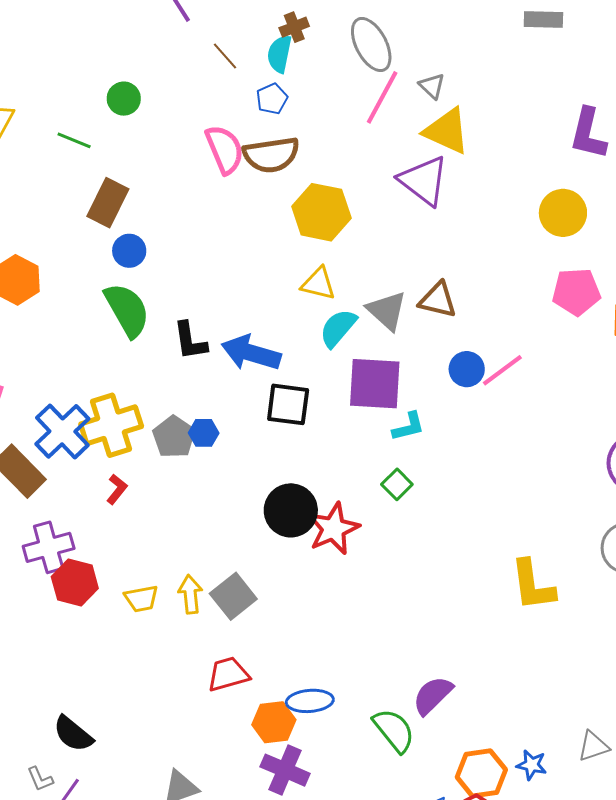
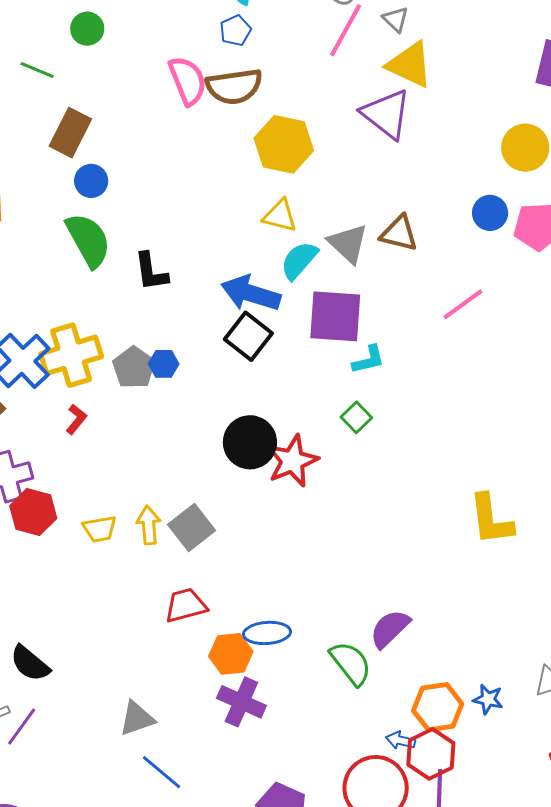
blue arrow: (251, 353) -> (251, 293), moved
blue circle: (467, 369) -> (490, 213), moved
black square: (288, 404) -> (248, 336), turned 30

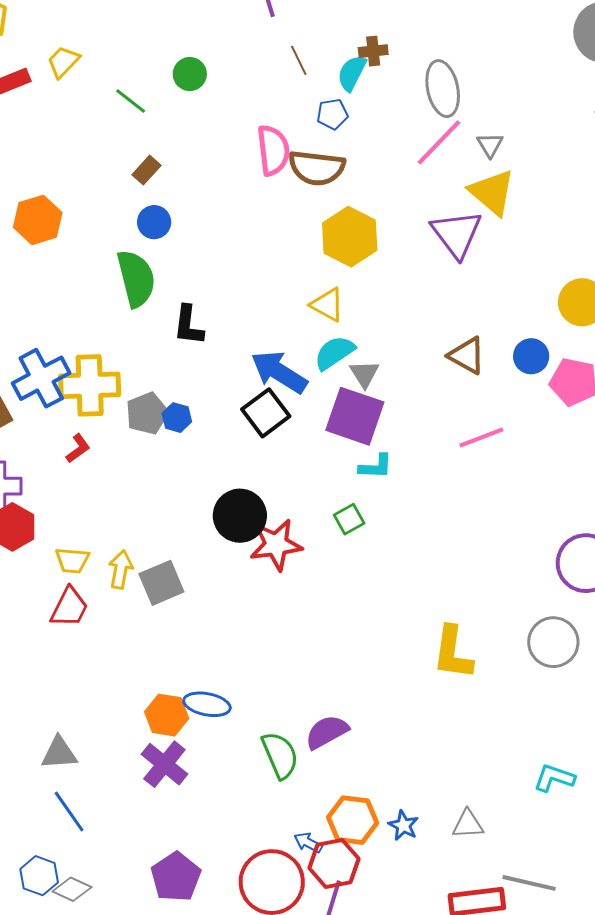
brown rectangle: (70, 133) -> (146, 170), size x0.6
brown triangle: (399, 233) -> (467, 356), moved
gray triangle: (348, 243) -> (364, 374), moved, size x0.7
red trapezoid: (186, 605) -> (69, 607), moved, turned 117

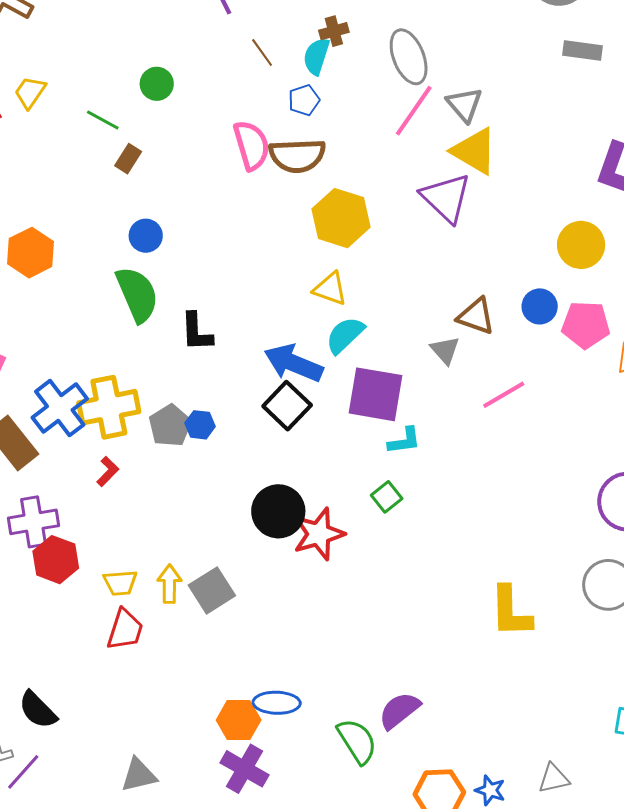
gray triangle: (490, 145) -> (465, 105), size x1.4
brown rectangle: (146, 170) -> (128, 159), moved
gray triangle: (364, 374) -> (445, 350), moved

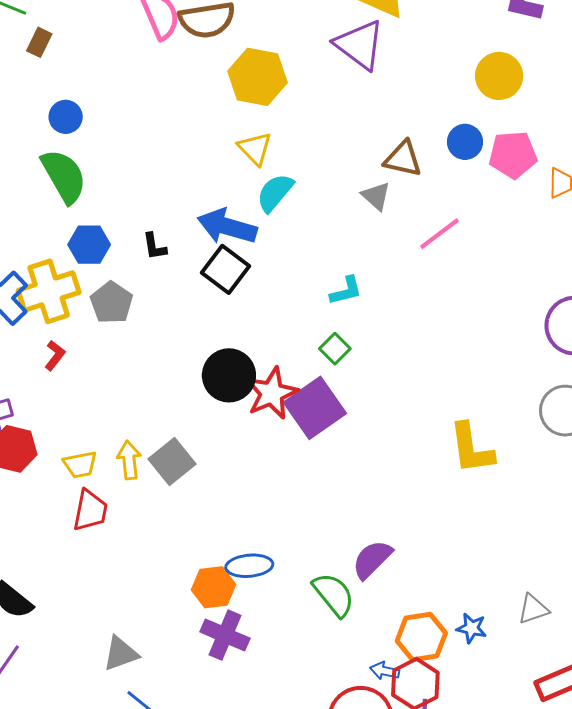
yellow triangle: (330, 289) -> (255, 148), turned 33
black L-shape: (197, 332) -> (154, 246), moved, size x0.7
purple square: (376, 394) -> (315, 408), moved, turned -38
blue hexagon: (200, 425) -> (89, 245), moved, size x1.4

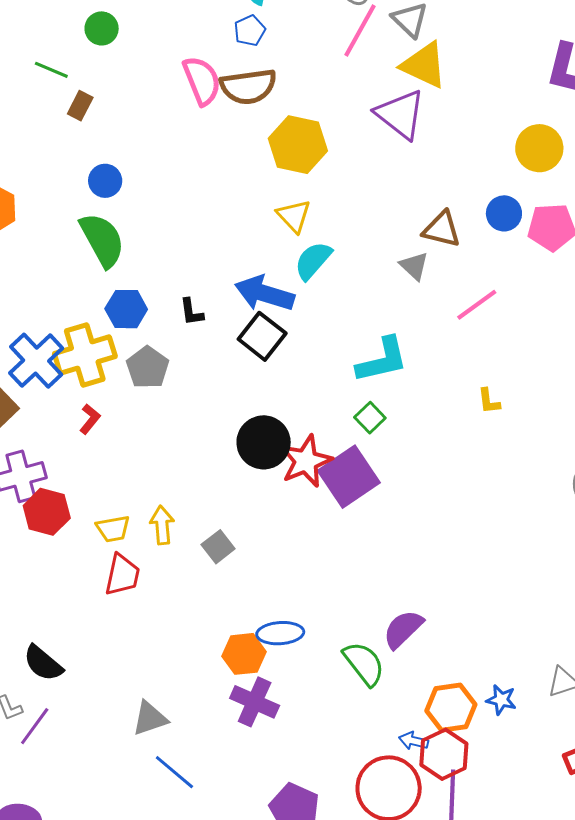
cyan L-shape: (346, 291) -> (382, 360), size x1.6
yellow L-shape: (471, 448) -> (489, 401), moved, size x0.5
gray square: (172, 462) -> (218, 547), moved, size x0.7

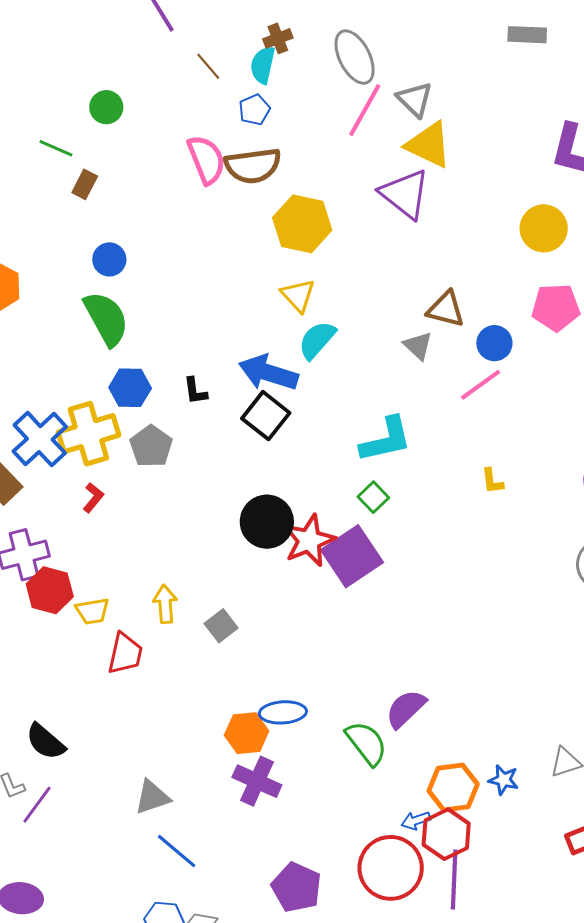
blue circle: (504, 213) -> (494, 343), moved
yellow trapezoid: (113, 529) -> (92, 611), moved
blue arrow: (413, 741) -> (416, 821), turned -32

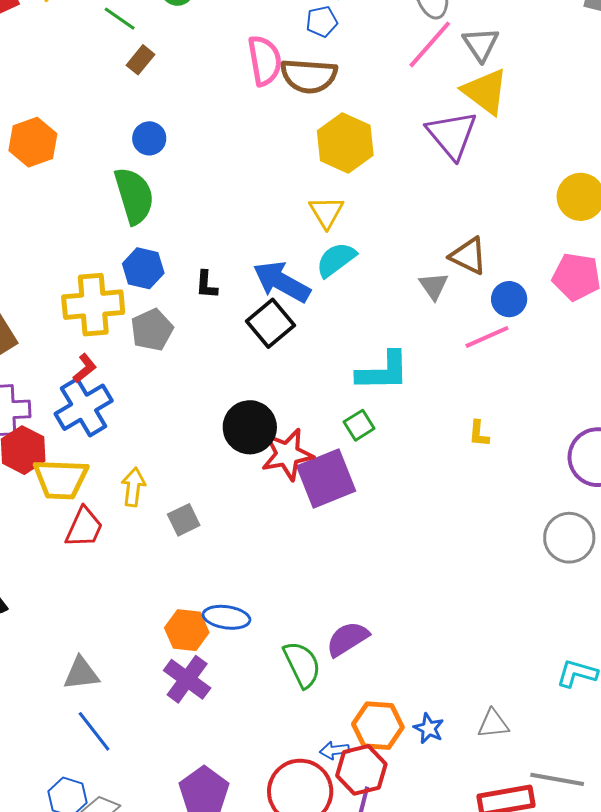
blue cross: (40, 439) -> (84, 407), moved
yellow trapezoid: (92, 611) -> (61, 479), size x1.6

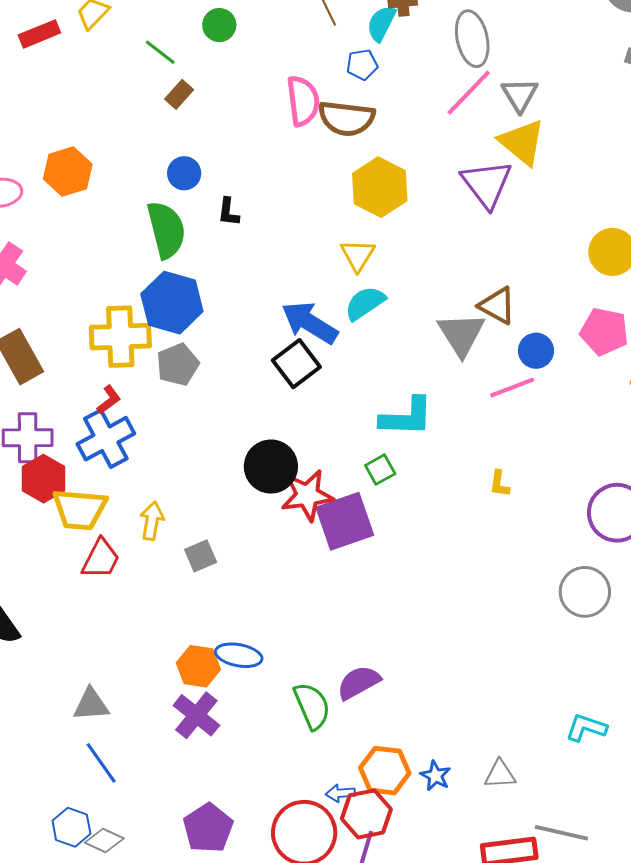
blue hexagon: (143, 268) -> (172, 303), size x1.5
black L-shape: (206, 285) -> (228, 212), moved
gray triangle: (434, 286) -> (461, 334), size x1.6

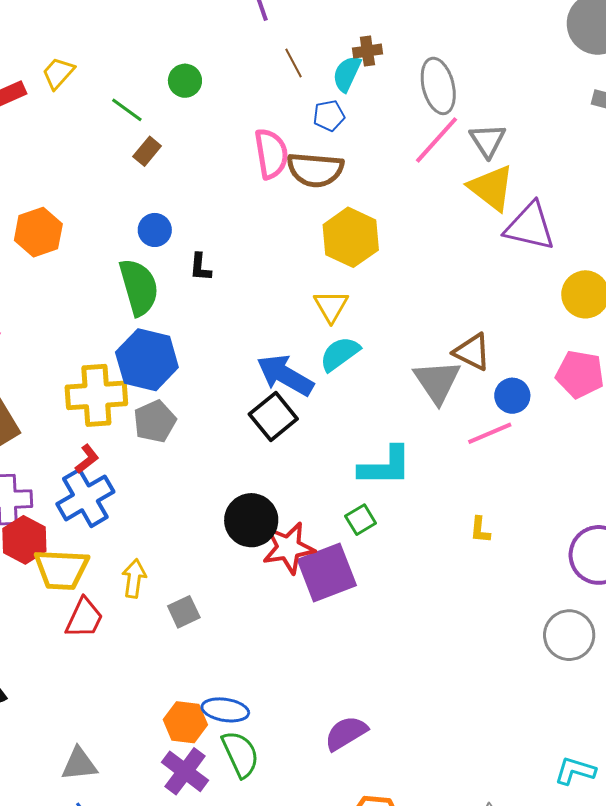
purple triangle: (487, 184) -> (530, 227), moved, turned -38
green semicircle: (312, 706) -> (240, 754), moved

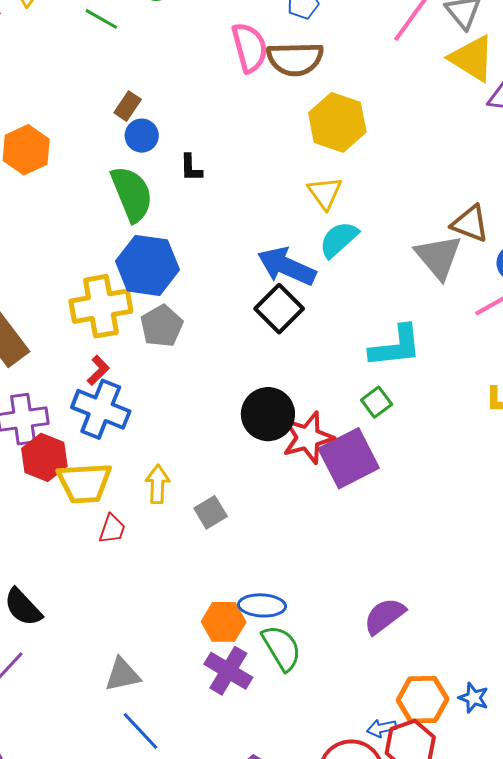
brown rectangle: (147, 151) -> (128, 106), moved
blue cross: (85, 498) -> (101, 409), turned -32
red trapezoid: (84, 618) -> (112, 529), size x0.7

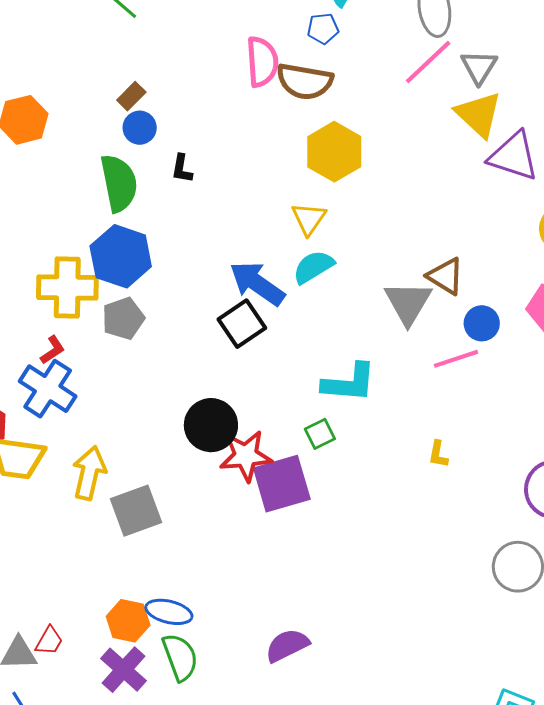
yellow arrow: (157, 484) -> (89, 473), size x1.4
gray square: (211, 512) -> (136, 511), size x1.6
red trapezoid: (112, 529) -> (49, 641), moved

